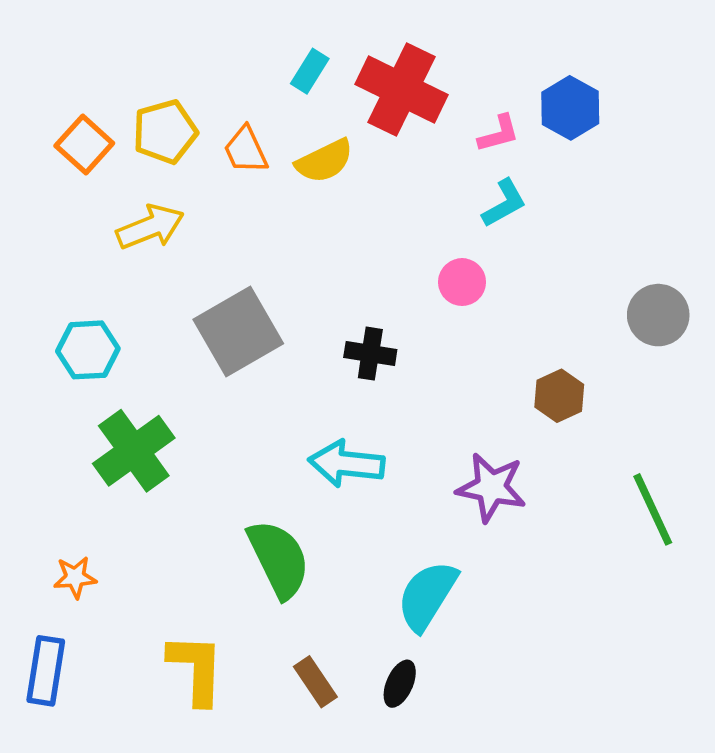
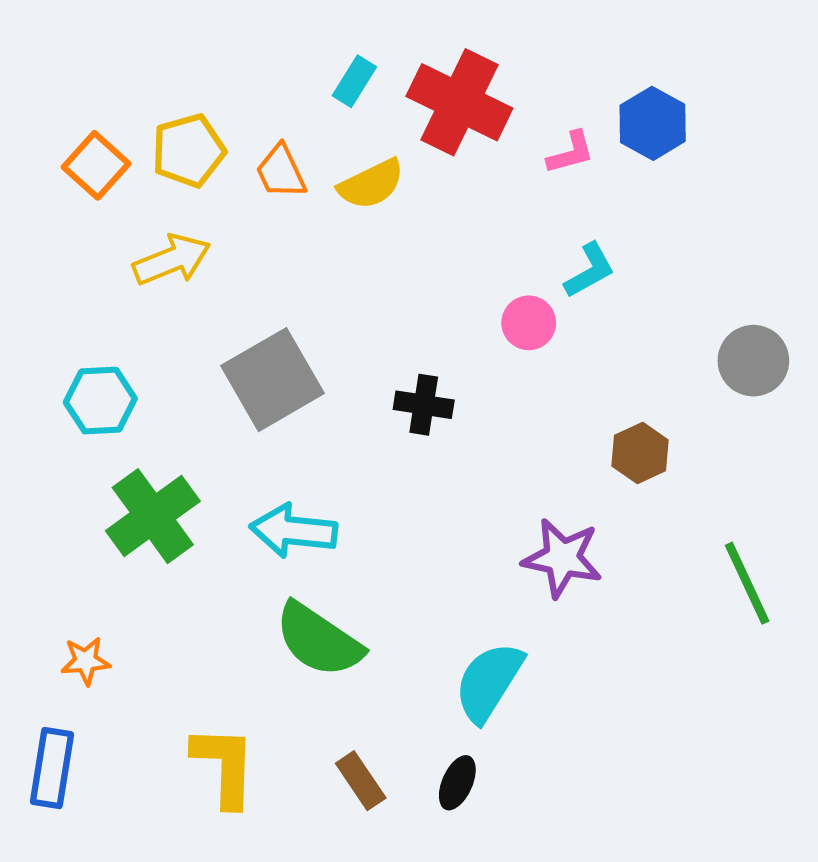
cyan L-shape: (504, 203) -> (590, 270), moved
cyan arrow: (346, 464) -> (293, 531), moved
green semicircle: (279, 559) -> (319, 640), turned 150

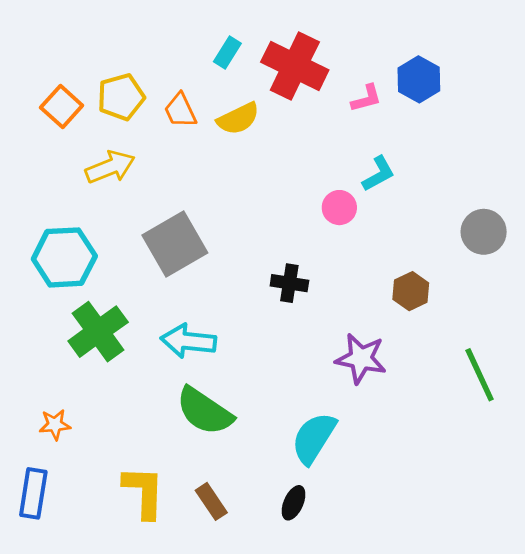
cyan hexagon: (100, 401) -> (64, 257), size x1.4
black cross: (424, 405) -> (289, 283), moved
brown rectangle: (361, 781) -> (211, 501), moved

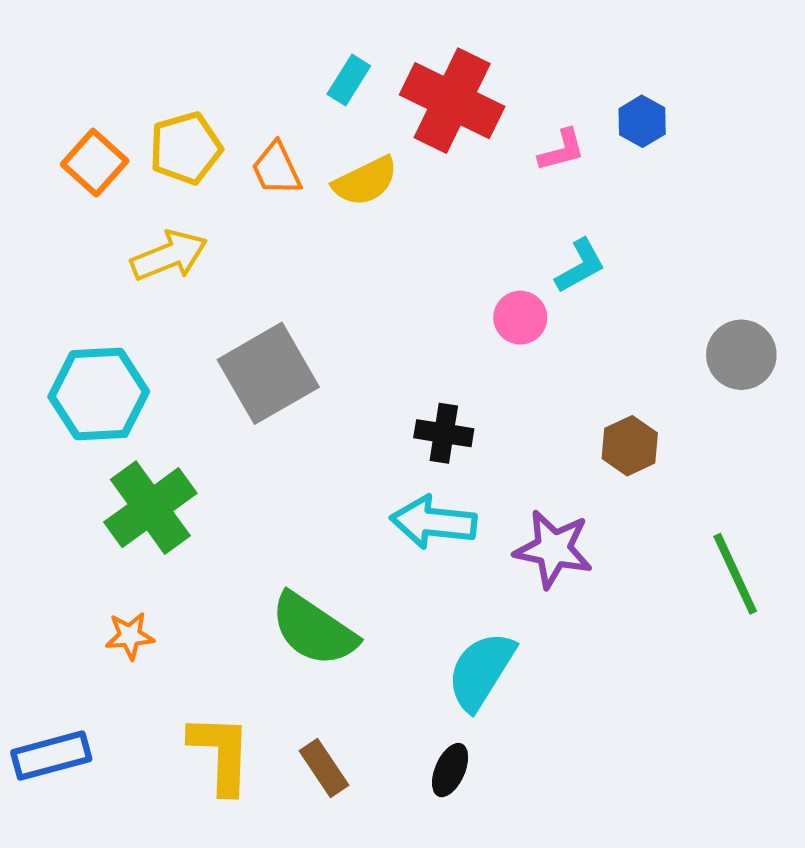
blue hexagon: (419, 79) -> (642, 121), size x0.7
cyan arrow: (188, 341) -> (433, 522), moved
orange star: (55, 425) -> (130, 636), moved
blue rectangle: (33, 493) -> (51, 756), turned 66

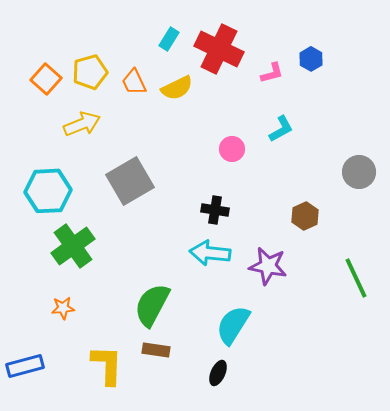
pink circle: (520, 318) -> (232, 149), moved
green semicircle: (314, 630) -> (152, 305), turned 84
brown rectangle: (324, 768) -> (156, 350), moved, turned -48

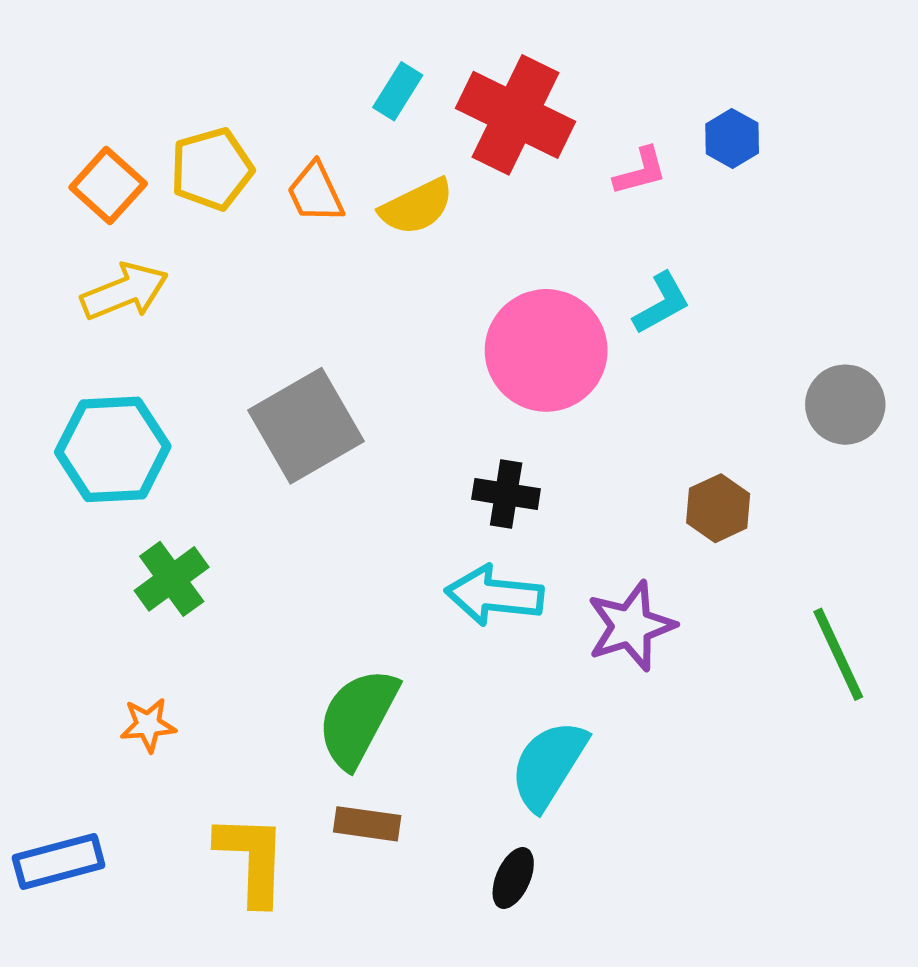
yellow arrow: (82, 124) -> (125, 292), moved
pink circle: (232, 149) -> (546, 350), size x2.0
green cross: (73, 246) -> (172, 579), size x0.7
purple star: (268, 266) -> (631, 626), turned -30

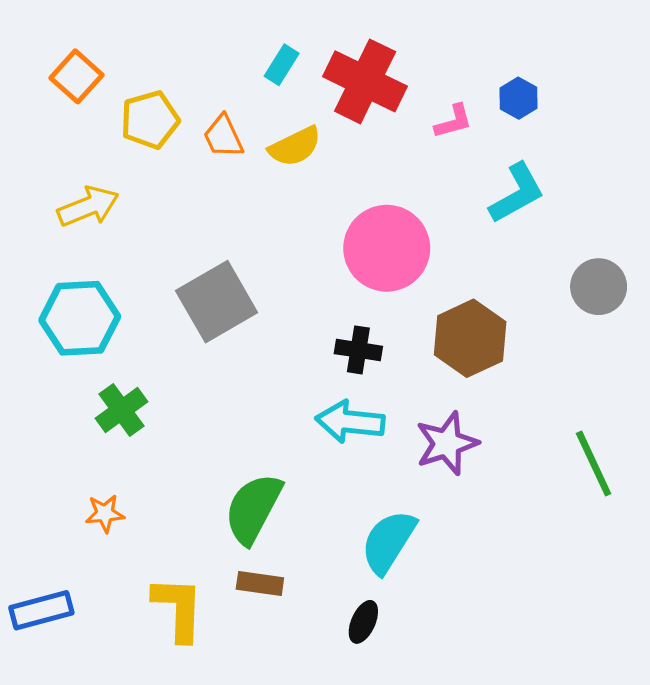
orange square: (108, 186) -> (76, 76), moved
cyan L-shape: (662, 303) -> (517, 193), moved, size x1.4
brown hexagon: (718, 508) -> (470, 338), moved, size x1.6

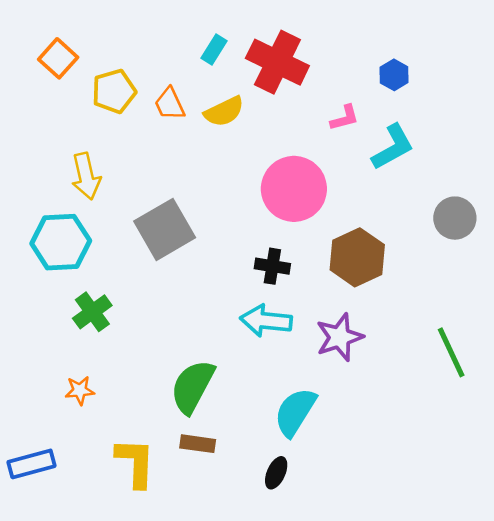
pink L-shape: (453, 121) -> (345, 118), moved
yellow arrow: (88, 207) -> (86, 176), moved, turned 99

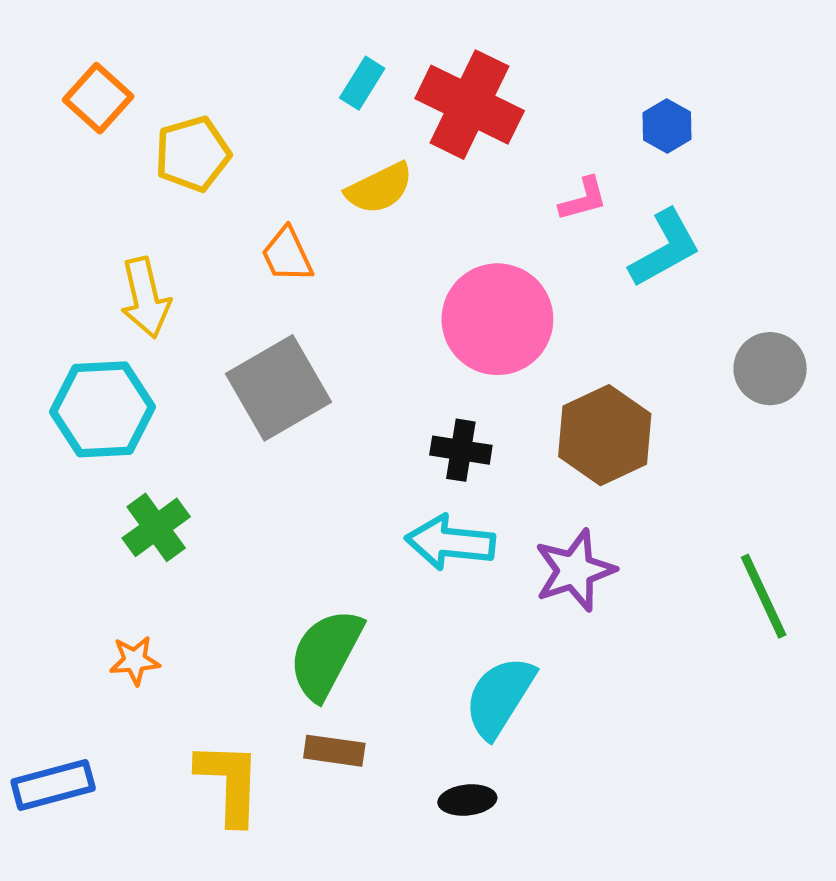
orange trapezoid: (170, 104) -> (287, 255), moved
black ellipse: (276, 473) -> (467, 800), turned 60

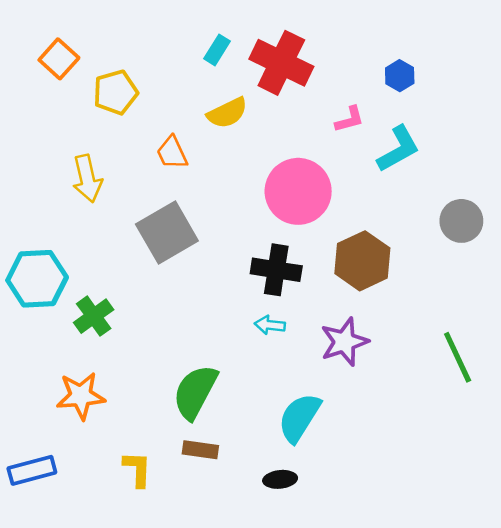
cyan hexagon: (102, 409) -> (37, 279), moved
black cross: (461, 450) -> (276, 270), size x1.4
cyan arrow: (450, 542) -> (270, 325), size x0.6
orange star: (135, 660) -> (81, 396), size x1.6
yellow L-shape: (229, 783) -> (137, 469), size x0.7

